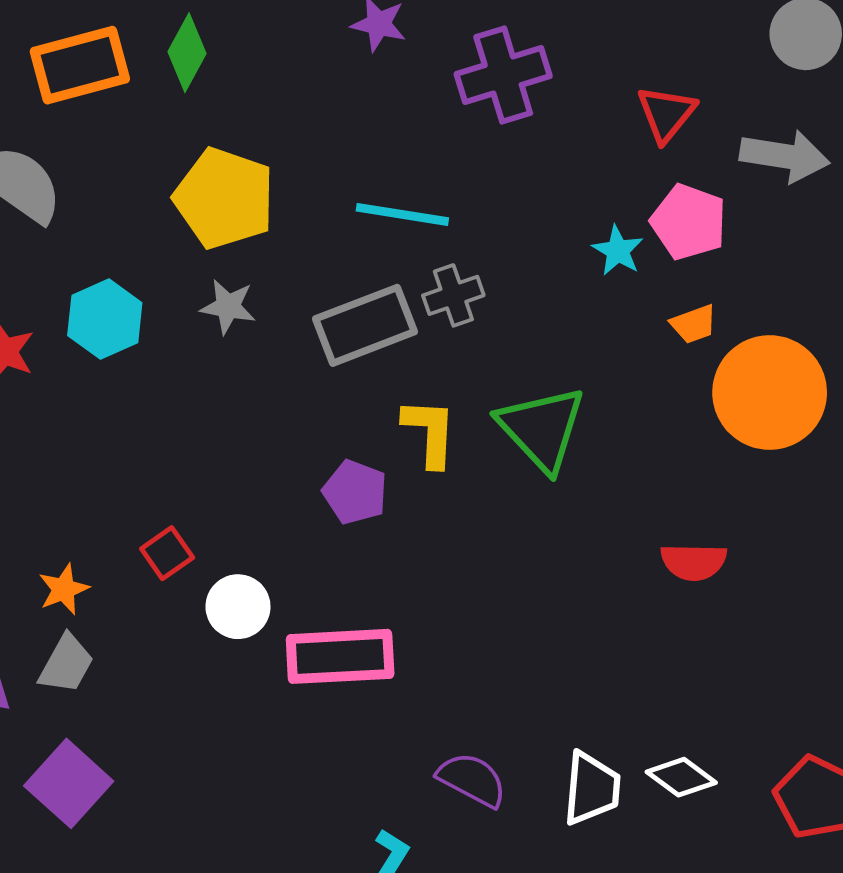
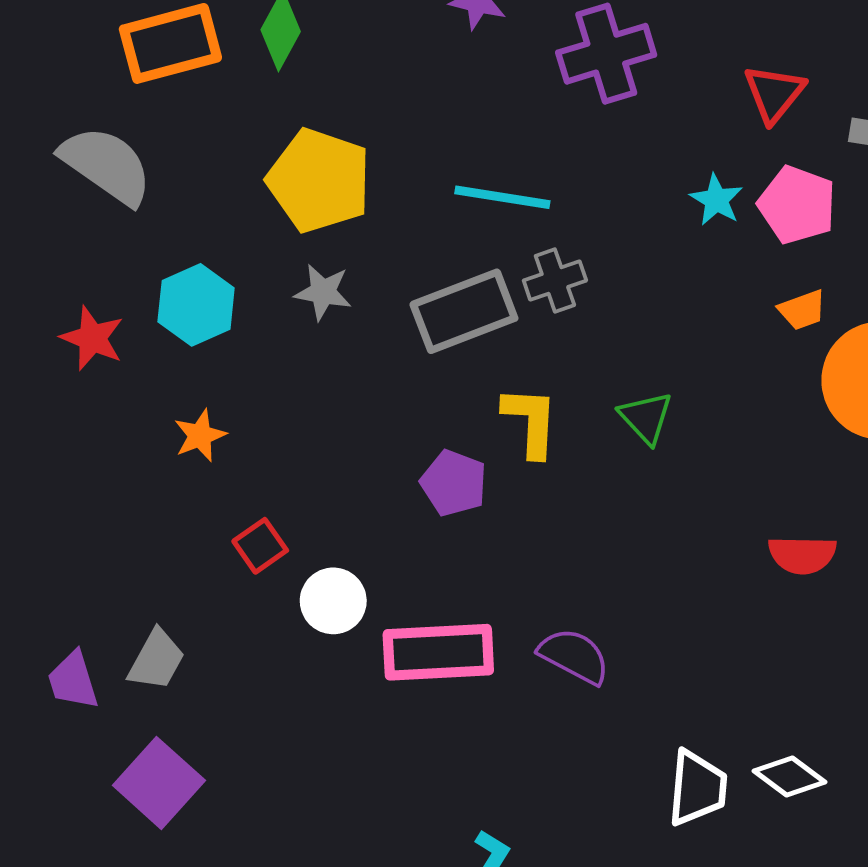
cyan star: (618, 251) -> (716, 200), moved
green triangle: (542, 429) -> (646, 418), size x0.6
orange star: (64, 589) -> (200, 436), moved
purple semicircle: (472, 780) -> (574, 656), moved

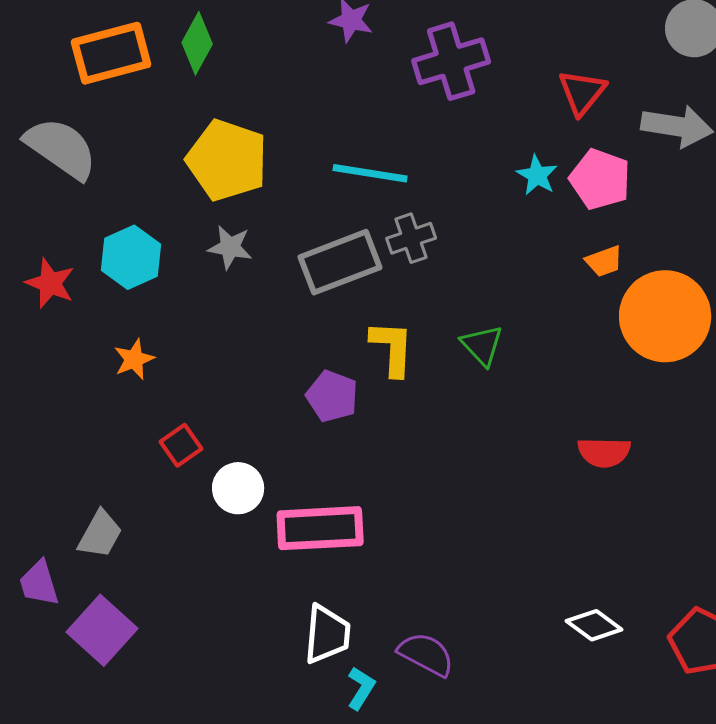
purple semicircle: (574, 656) -> (426, 654), moved
purple trapezoid: (73, 680) -> (39, 583), moved
white trapezoid: (697, 788) -> (327, 634), moved

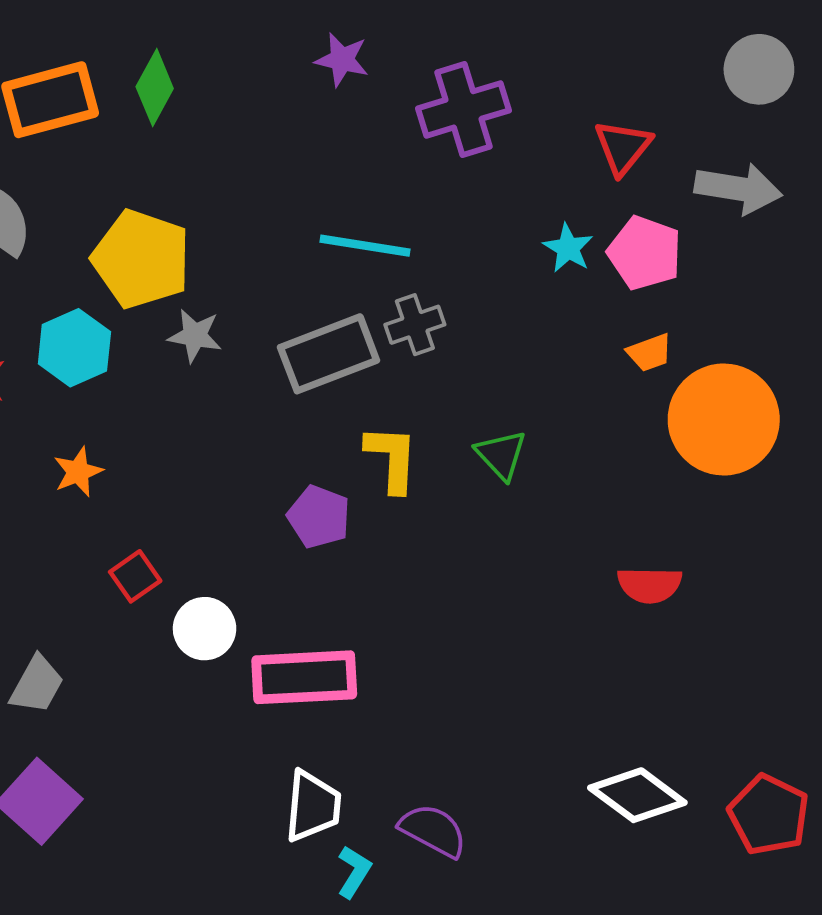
yellow pentagon: (227, 160) -> (141, 259), moved
white diamond: (594, 625) -> (637, 795), size x1.4

